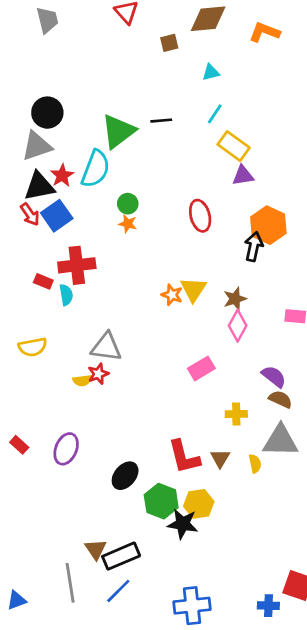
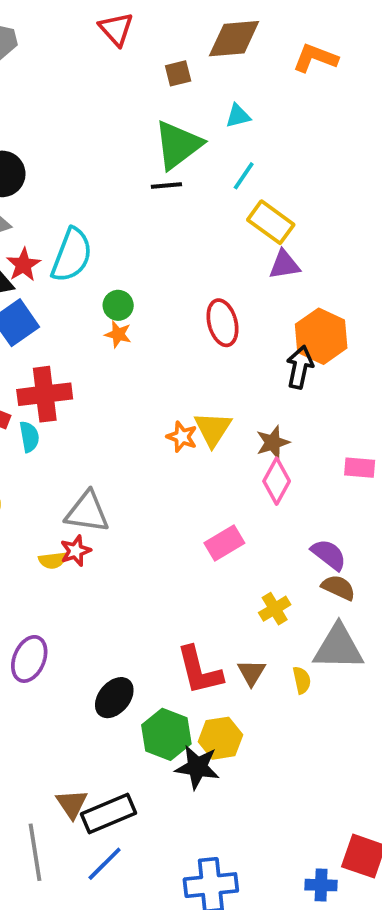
green triangle: (118, 131) -> (178, 145), moved
yellow cross: (236, 414) -> (275, 609), turned -30

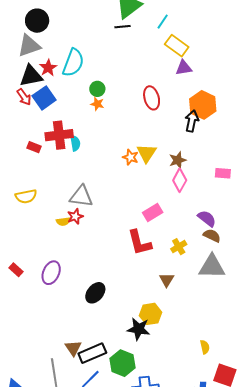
cyan semicircle: (29, 437) -> (75, 143), moved
red L-shape: (199, 671) -> (140, 243), moved
yellow semicircle: (302, 680) -> (205, 347), moved
green hexagon: (166, 734) -> (122, 363), moved

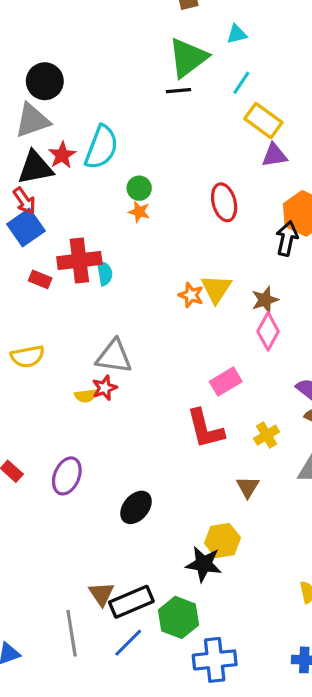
blue square: (44, 98) -> (26, 227), moved

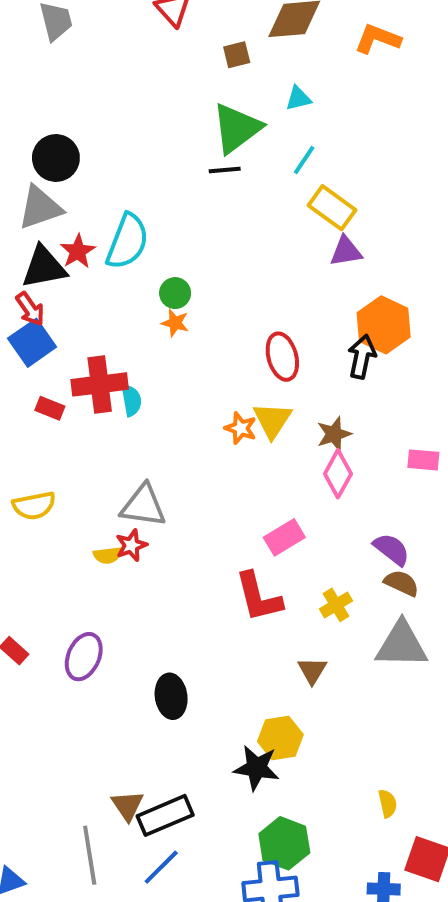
red ellipse: (224, 202) -> (282, 357), moved
black ellipse: (136, 507) -> (171, 696), turned -48
green hexagon: (178, 617) -> (284, 843), moved

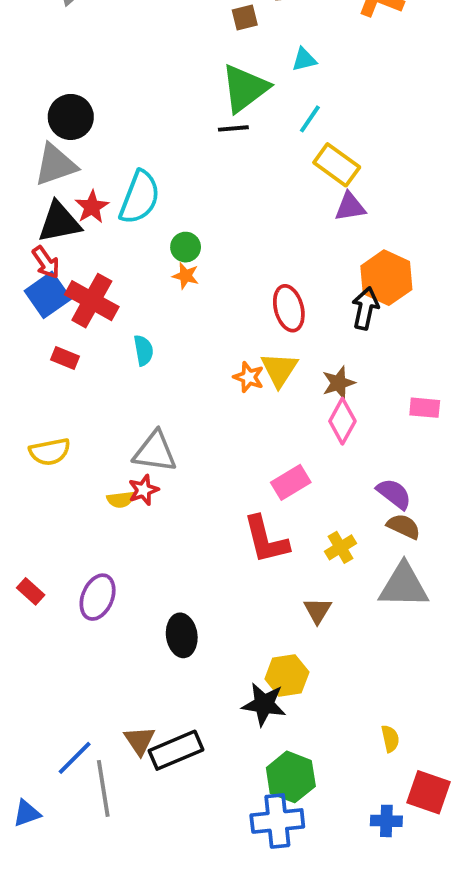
red cross: (100, 384) -> (92, 301), moved, turned 36
blue line: (161, 867) -> (75, 758), moved

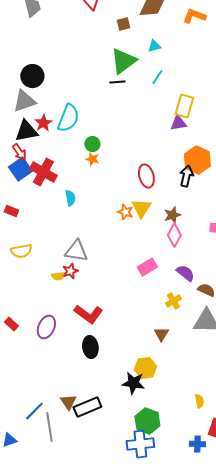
yellow rectangle: (337, 165) -> (184, 106), moved, turned 70
red rectangle: (65, 358) -> (11, 211), moved
purple semicircle: (394, 494) -> (185, 273), moved
red L-shape: (266, 540) -> (88, 314), moved, turned -40

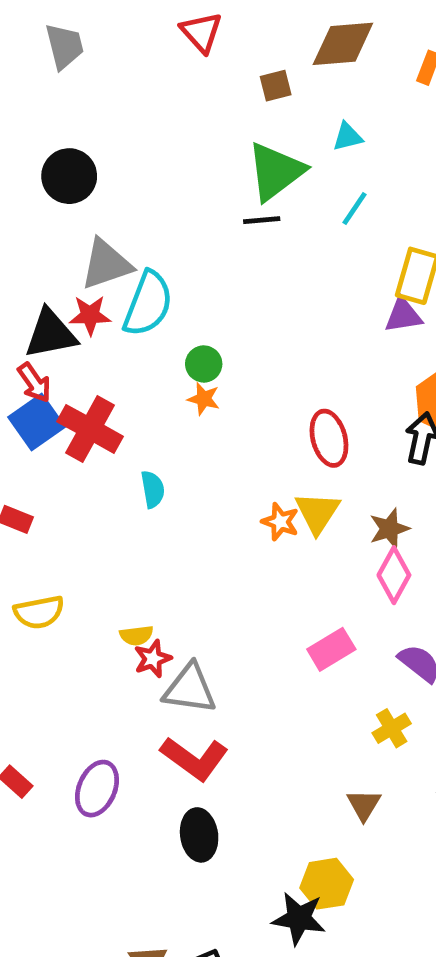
black circle: (32, 76) -> (69, 176), moved
gray triangle: (24, 101) -> (106, 264), moved
red star: (43, 123) -> (90, 315), turned 30
gray triangle: (76, 251) -> (190, 689), moved
yellow semicircle: (58, 276) -> (136, 635), moved

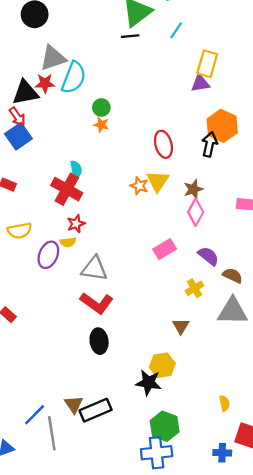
red cross: (90, 429) -> (67, 189), moved
red star: (153, 659) -> (76, 224), moved
purple ellipse: (97, 789) -> (48, 255), moved

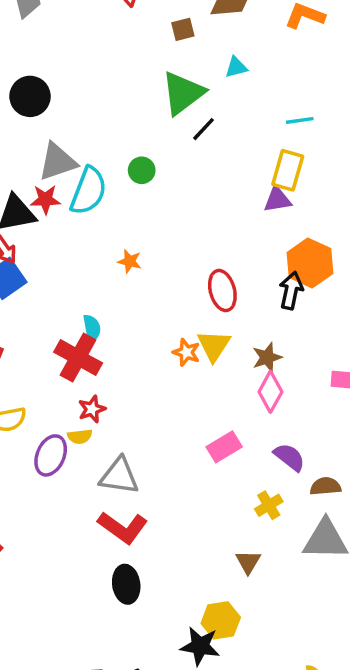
cyan line: (176, 30) -> (300, 120), moved, turned 48
black line: (130, 36) -> (203, 129), moved, turned -42
green circle: (101, 107) -> (142, 170), moved
brown semicircle: (233, 275) -> (325, 486), turned -30

